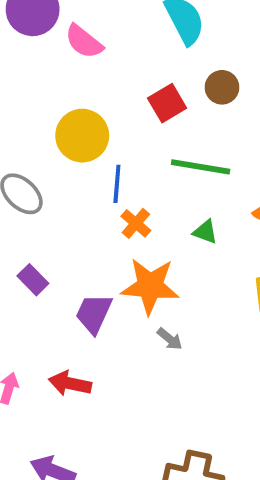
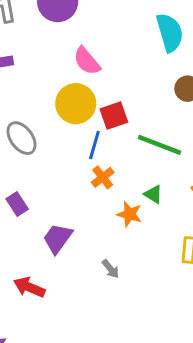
pink semicircle: (84, 42) -> (87, 61), moved
red square: (167, 103) -> (114, 116), moved
orange star: (150, 286) -> (129, 214), moved, size x0.6

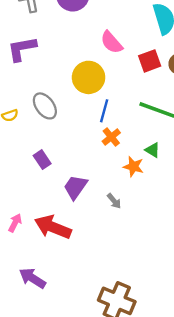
pink semicircle: (87, 61) -> (112, 42), moved
red square: (114, 116) -> (150, 61), moved
gray arrow: (111, 269) -> (114, 201), moved
red arrow: (29, 287) -> (53, 227), size x1.4

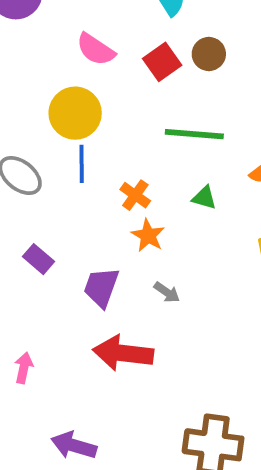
blue line: (104, 111) -> (82, 164), moved
orange star: (133, 167) -> (148, 235), moved, turned 30
red arrow: (53, 227) -> (123, 353), moved

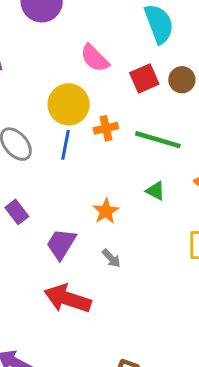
orange cross: (135, 195) -> (106, 128), moved, turned 30

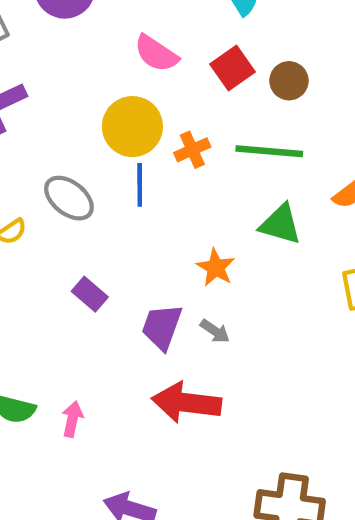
brown circle: (182, 80) -> (289, 81), moved
green triangle: (155, 191) -> (281, 224), size x1.5
gray arrow: (111, 258) -> (215, 331), moved

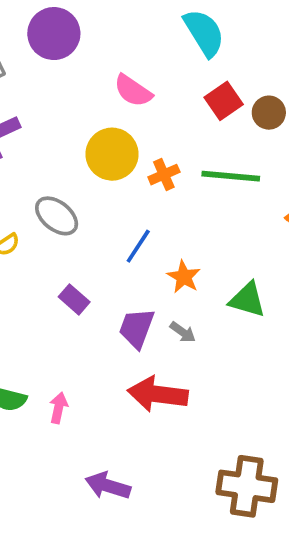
red square: (233, 68) -> (224, 101), moved
brown circle: (289, 81) -> (269, 113), moved
blue line: (140, 185) -> (138, 246), moved, turned 33
green triangle: (281, 224) -> (247, 300), moved

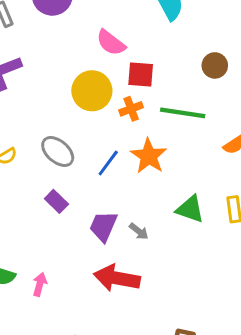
red square: (224, 101) -> (141, 75), moved, turned 36
gray ellipse: (57, 216) -> (58, 151), moved
orange star: (184, 277) -> (149, 156), moved, size x1.4

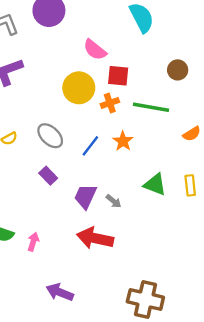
orange star: (149, 156) -> (123, 141), size x0.7

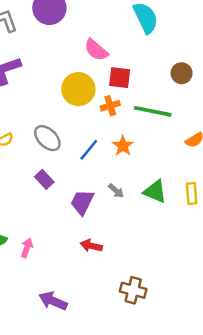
gray arrow: (114, 201) -> (116, 191), moved
red arrow: (95, 238) -> (91, 246), size x0.6
brown cross: (145, 299) -> (133, 290), moved, size x0.7

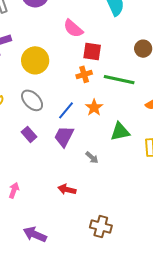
yellow circle: (78, 89) -> (35, 60), moved
gray arrow: (116, 191) -> (92, 157), moved
green triangle: (155, 191) -> (120, 132), moved, turned -35
purple trapezoid: (82, 202) -> (64, 136), moved

